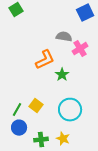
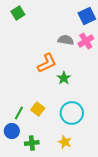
pink cross: (80, 49) -> (86, 41), moved
blue circle: (19, 128) -> (12, 131), moved
green cross: (41, 140) -> (32, 143), moved

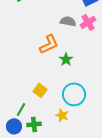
green line: (19, 113) -> (21, 109), moved
blue circle: (12, 131) -> (14, 126), moved
yellow star: (65, 142) -> (62, 115), moved

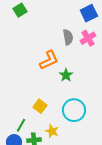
gray semicircle: (68, 21) -> (68, 37), turned 70
yellow star: (62, 115) -> (52, 131), moved

